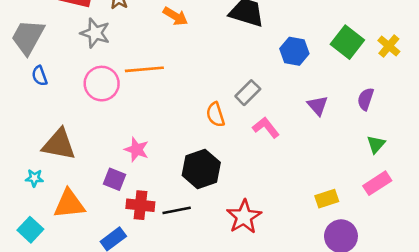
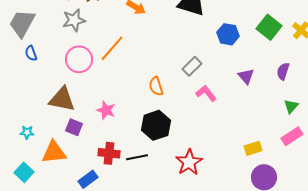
gray star: (95, 33) -> (74, 20), turned -30
orange line: (144, 69) -> (112, 48), turned -44
orange semicircle: (215, 115) -> (156, 86), moved
brown triangle: (59, 144) -> (62, 99), moved
purple square: (115, 179) -> (74, 127), moved

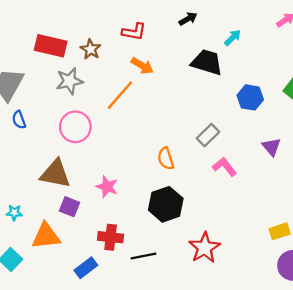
orange line: (112, 48) -> (120, 95), moved
black line: (137, 157) -> (143, 256), moved

